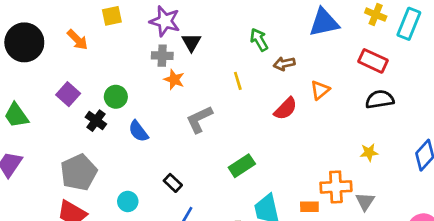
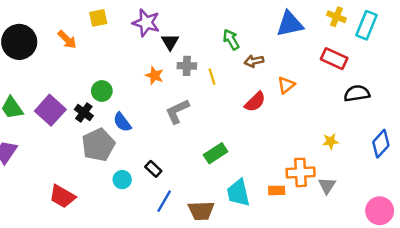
gray cross: (162, 56) -> (187, 66), moved
purple square: (68, 94) -> (50, 110), moved, size x1.4
black semicircle: (380, 99) -> (357, 93), moved
gray pentagon: (79, 172) -> (98, 145), moved
cyan circle: (128, 201) -> (122, 180), moved

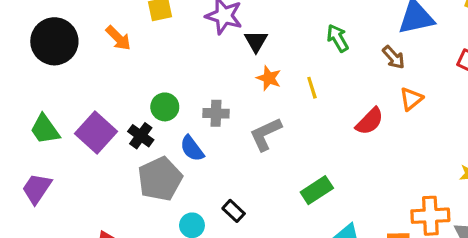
brown arrow: (254, 61) -> (394, 57), moved, turned -120
gray cross: (187, 66) -> (216, 113), moved
orange star: (154, 75) -> (269, 78), moved

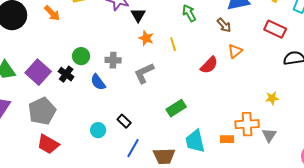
gray pentagon: (160, 179) -> (42, 111), moved

